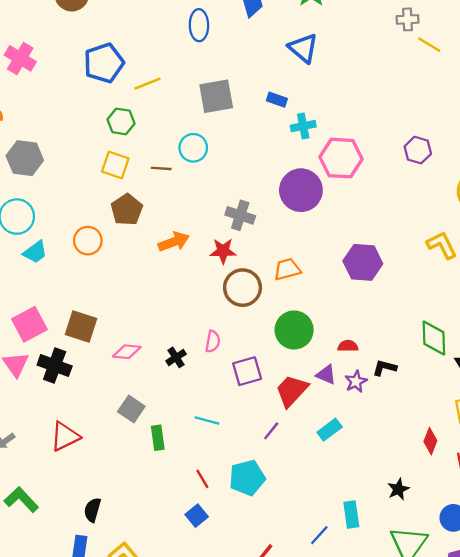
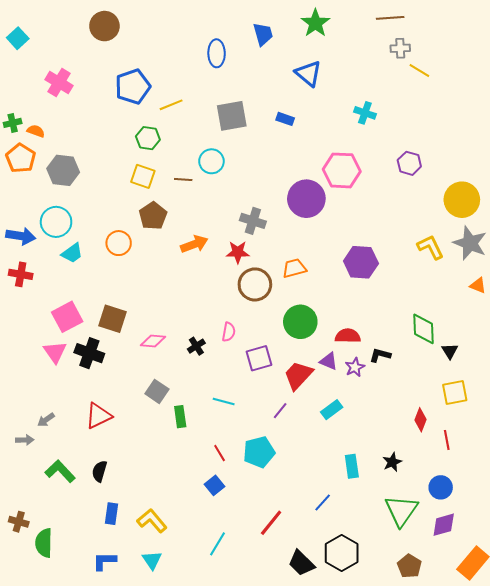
cyan cross: (303, 126) -> (365, 113), moved, turned 30
red semicircle: (348, 346) -> (348, 336), size x1.4
black semicircle: (92, 510) -> (99, 471), moved
cyan rectangle: (351, 514) -> (352, 466), moved

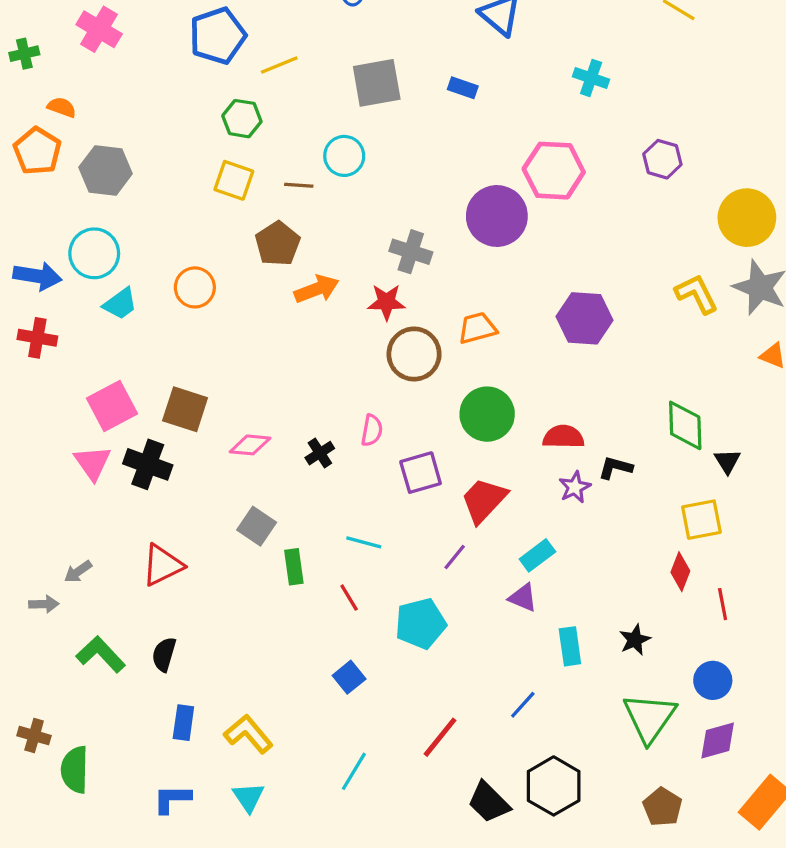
green cross: (13, 123) -> (24, 54), moved
brown pentagon: (153, 216) -> (278, 244), moved
purple triangle: (329, 361) -> (523, 598), moved
yellow square: (455, 392) -> (701, 520), moved
red line: (220, 453) -> (349, 598), moved

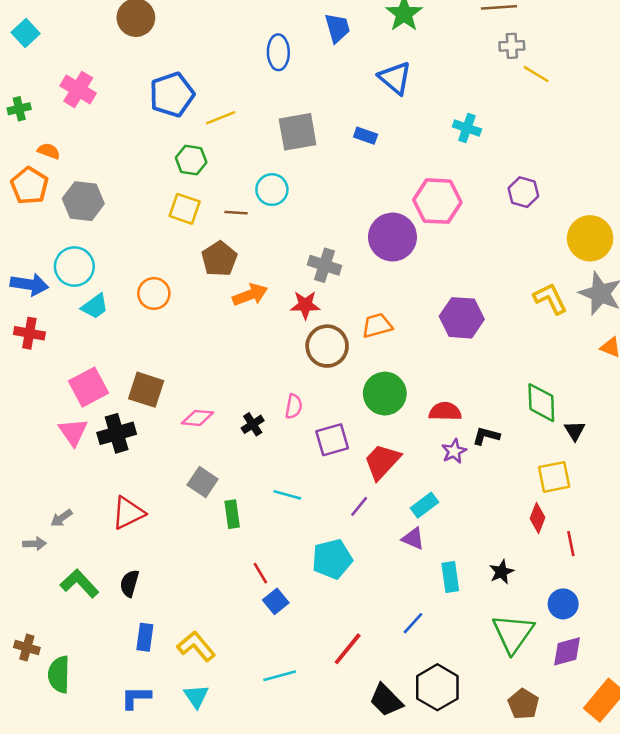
black cross: (148, 464) -> (117, 433), turned -36
red line: (349, 598) -> (260, 573), moved
cyan line: (354, 771) -> (280, 676), turned 44

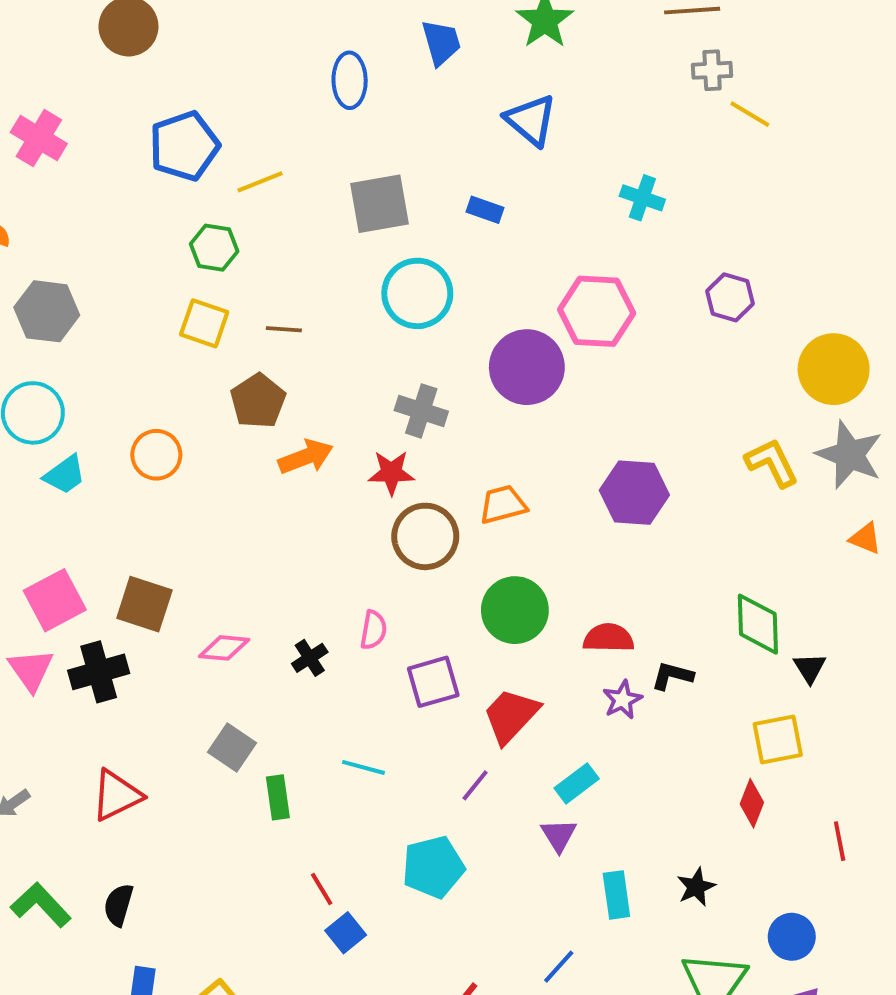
cyan circle: (272, 190) -> (417, 293), moved, size x1.4
purple triangle: (413, 538) -> (559, 835), turned 35
red line: (571, 544) -> (840, 841), moved

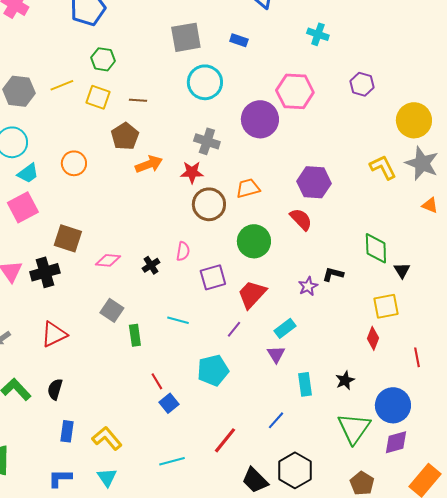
yellow line: (260, 182) -> (62, 85), moved
pink square: (55, 600) -> (23, 207), moved
red semicircle: (608, 638) -> (301, 219), moved, turned 45
blue circle: (792, 937) -> (393, 405), size x1.5

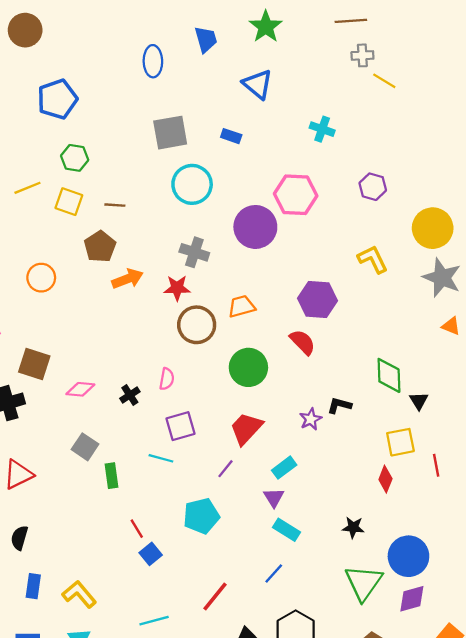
yellow L-shape: (383, 167) -> (373, 259), moved
purple square: (213, 277) -> (181, 426), moved
red line: (417, 357) -> (436, 465), moved
black star: (345, 380) -> (353, 527), turned 30
cyan rectangle: (305, 384) -> (286, 530), moved, turned -50

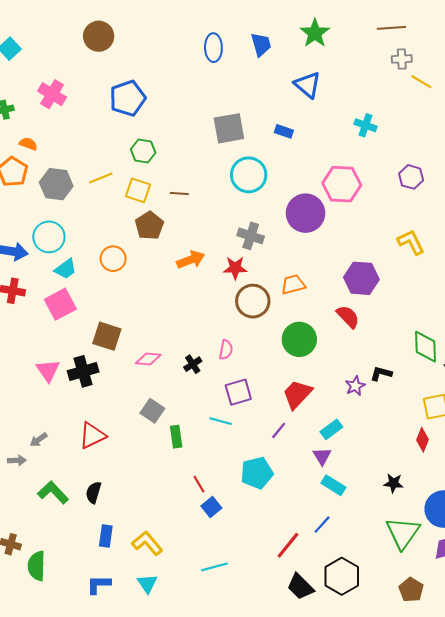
blue ellipse: (153, 61) -> (213, 48), moved
brown pentagon: (100, 247) -> (149, 226), moved
red line: (215, 596) -> (288, 545), moved

